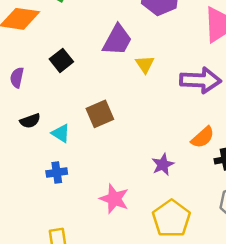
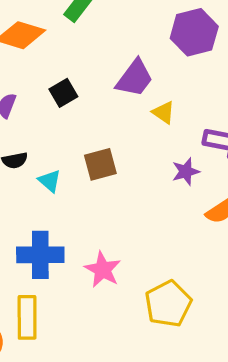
yellow triangle: (145, 64) -> (164, 112), turned -30
purple star: (163, 165) -> (186, 172), moved
blue cross: (57, 173) -> (40, 255), moved, size x1.8

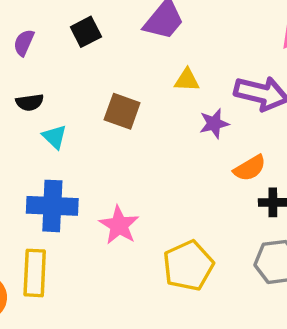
yellow triangle: (164, 112) -> (187, 80), moved, turned -35
brown square: (100, 164) -> (122, 111), turned 32
cyan triangle: (50, 181) -> (55, 137), moved

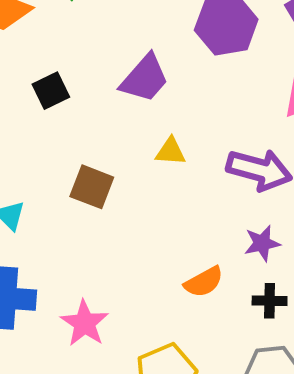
purple star: (214, 123) -> (262, 243), moved
orange semicircle: (250, 168) -> (204, 282), moved

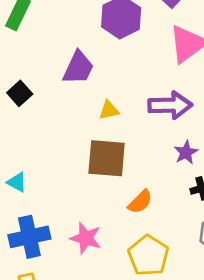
brown square: (92, 187) -> (107, 158), moved, size x1.4
orange semicircle: (204, 282) -> (140, 202), moved

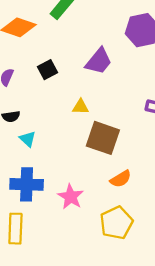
yellow triangle: (109, 110) -> (81, 107), moved

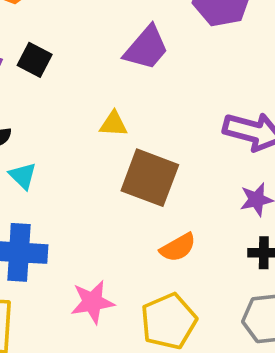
black square: (47, 70) -> (35, 60), moved, turned -36
pink star: (71, 197) -> (92, 302), moved, turned 30

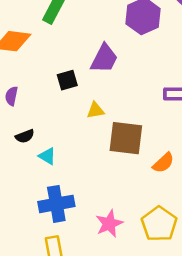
black square: (35, 60) -> (67, 80), moved, turned -30
orange semicircle: (178, 247) -> (163, 163), moved

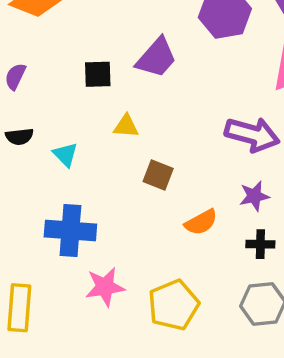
brown square: (126, 138) -> (158, 175), size x0.6
cyan triangle: (47, 156) -> (65, 155), moved
blue cross: (56, 204) -> (70, 231), moved

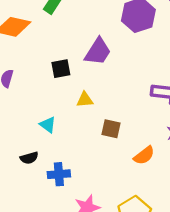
black semicircle: (19, 137) -> (29, 158), moved
blue cross: (70, 231) -> (59, 174), size x0.7

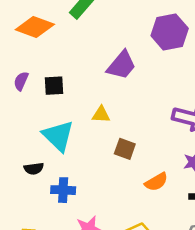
black square: (61, 69) -> (54, 86), moved
cyan triangle: (48, 125) -> (58, 136), size x1.8

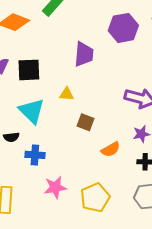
purple trapezoid: (121, 65) -> (84, 54), turned -36
black square: (54, 86) -> (29, 70), size x1.4

